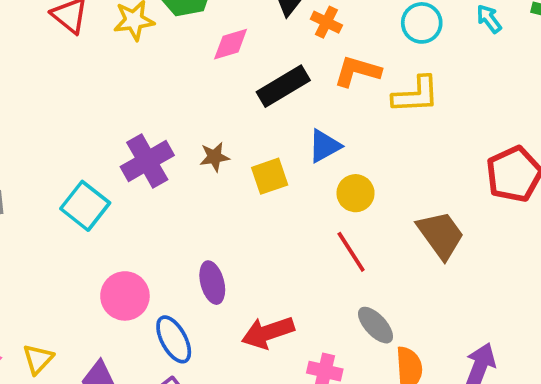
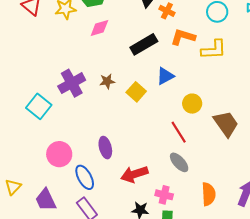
pink diamond: (231, 44) -> (99, 28), moved
yellow square: (270, 176) -> (136, 92), turned -30
yellow circle: (356, 193) -> (192, 104), moved
gray ellipse: (376, 325) -> (179, 162), moved

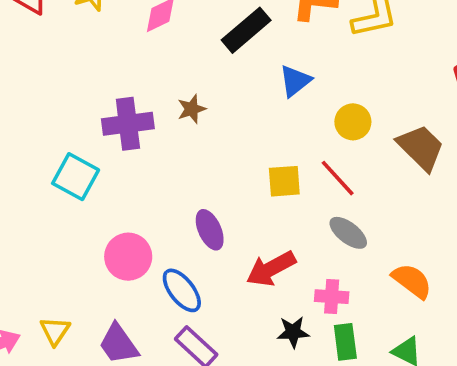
purple cross: (72, 83) -> (128, 124), turned 32
yellow square: (136, 92) -> (284, 181), moved, turned -36
orange semicircle: (209, 194) -> (412, 281), turned -40

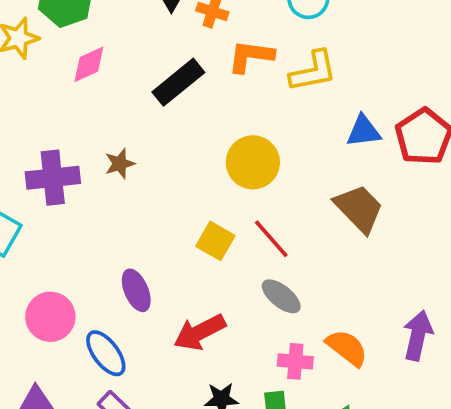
blue triangle: (295, 81) -> (364, 131), moved, turned 30
yellow circle: (353, 122) -> (253, 162), moved, size x1.4
yellow square: (284, 181) -> (215, 241), turned 33
pink cross: (332, 297) -> (295, 361), moved

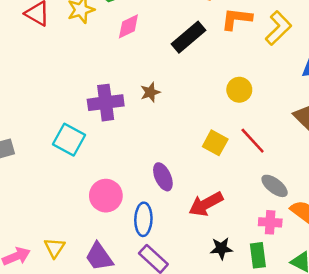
yellow L-shape: (313, 71) -> (278, 28), turned -32
yellow circle: (253, 162) -> (239, 90), size x0.7
gray ellipse: (281, 296) -> (275, 186), moved
blue ellipse: (106, 353) -> (143, 219), turned 40

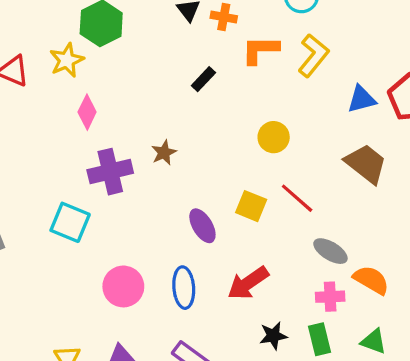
pink diamond: (128, 26) -> (87, 112), moved, turned -32
black rectangle: (188, 37) -> (203, 79), size x0.6
purple ellipse: (163, 177) -> (202, 226), moved
blue ellipse: (143, 219) -> (184, 288), moved

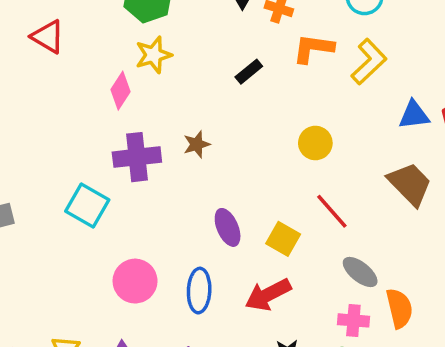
yellow star: (67, 60) -> (153, 55), moved
yellow square: (251, 206) -> (283, 239), moved
orange semicircle: (371, 280) -> (399, 308), turned 39

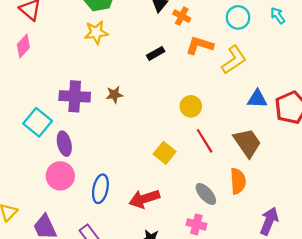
pink diamond: (120, 91) -> (23, 46), moved
red line: (332, 211) -> (205, 141), moved
purple ellipse: (228, 227) -> (64, 144), moved
yellow square: (283, 239) -> (165, 153), moved
orange semicircle: (399, 308) -> (238, 181), moved

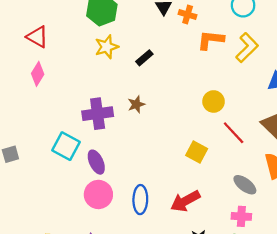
black rectangle: (156, 53) -> (144, 58), moved

